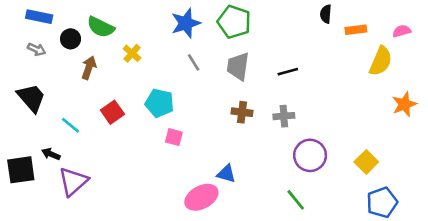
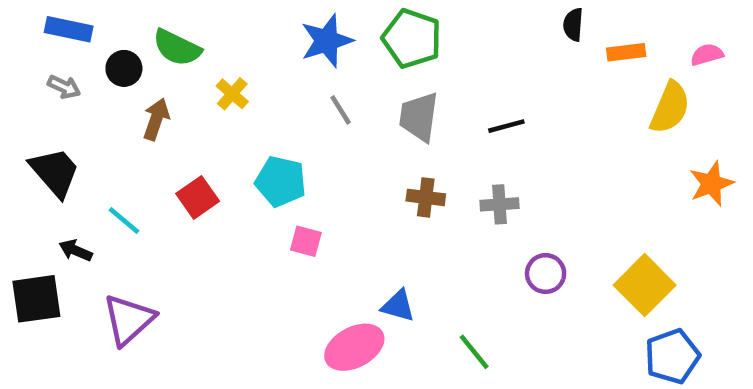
black arrow: (51, 154) -> (76, 250), moved
purple circle: (310, 155) -> (546, 273), size x0.7
yellow square: (366, 162) -> (645, 285), size x1.4
green line: (296, 200) -> (474, 352), moved

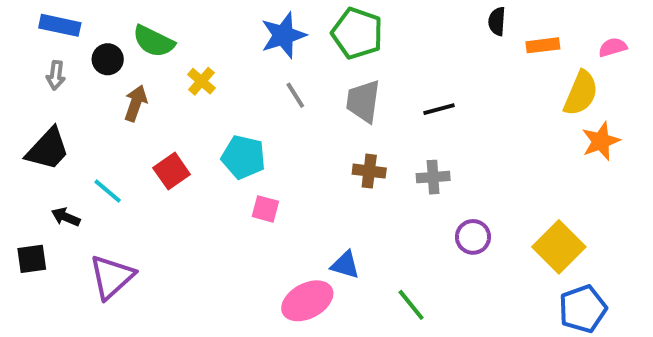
gray arrow: (64, 87) -> (56, 75), turned 72
black trapezoid: (55, 172) -> (48, 149), turned 84
orange star: (711, 184) -> (601, 141), moved
black square: (36, 299) -> (32, 259), size x0.7

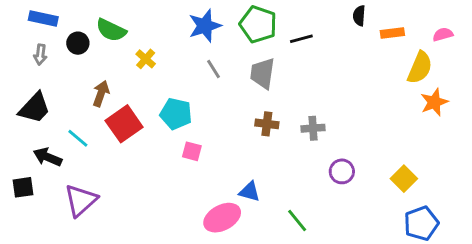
brown arrow: (136, 103) -> (101, 94), moved
black line: (439, 109) -> (301, 39), moved
red square: (172, 171) -> (124, 124), size x1.4
black arrow: (66, 217) -> (48, 157), size x1.4
yellow square: (559, 247) -> (404, 179), size x0.7

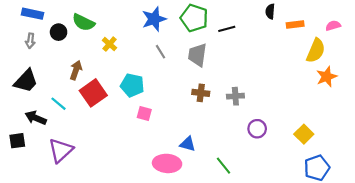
pink ellipse: (222, 218) -> (167, 163), turned 32

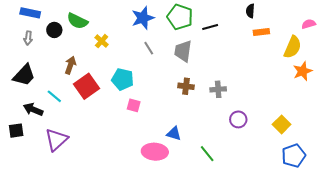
orange rectangle: (295, 25) -> (261, 32), moved

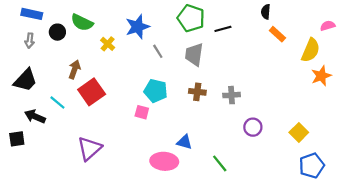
blue star: (143, 18) -> (138, 27), moved
orange rectangle: (261, 32) -> (277, 34), turned 49
cyan pentagon: (123, 79) -> (156, 91), moved
purple triangle: (56, 140) -> (89, 148), moved

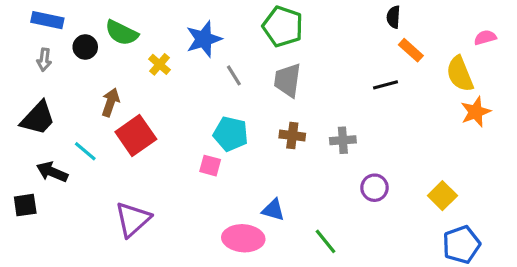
black line: (223, 29) -> (386, 85), moved
yellow semicircle: (311, 50) -> (460, 74), turned 135

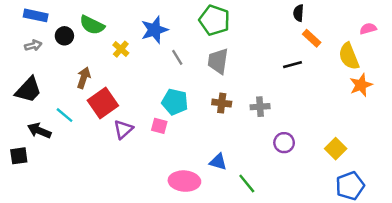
gray arrow: (44, 60) -> (33, 45), turned -112
blue triangle: (273, 210) -> (218, 162), moved
purple triangle: (133, 219) -> (123, 129), moved, size x0.7

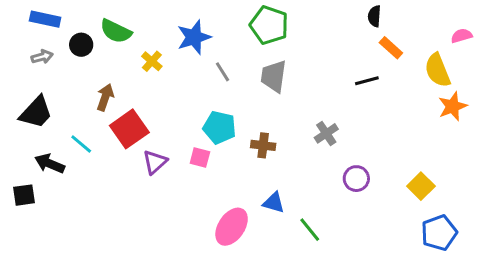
brown cross: (222, 103) -> (263, 145), moved
gray cross: (260, 107) -> (326, 133), turned -30
pink ellipse: (184, 181) -> (232, 227), turned -60

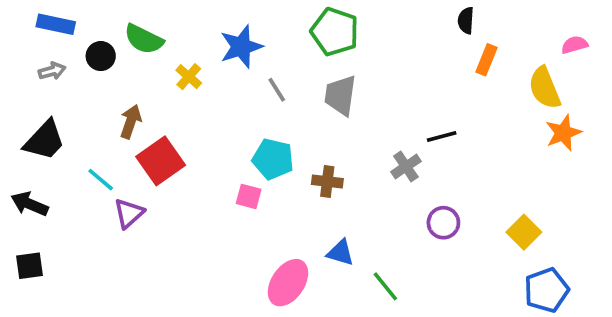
orange rectangle: (391, 48) -> (487, 60), turned 70
black line: (367, 81) -> (442, 137), moved
purple triangle: (155, 162) -> (129, 213), moved
black arrow: (50, 164) -> (30, 204), moved
black square: (24, 195) -> (30, 266), moved

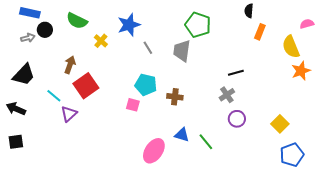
green pentagon: (335, 32) -> (198, 25), moved
black circle: (101, 56) -> (45, 30), moved
gray cross: (406, 167) -> (227, 95), moved
green line: (385, 286) -> (206, 142), moved

